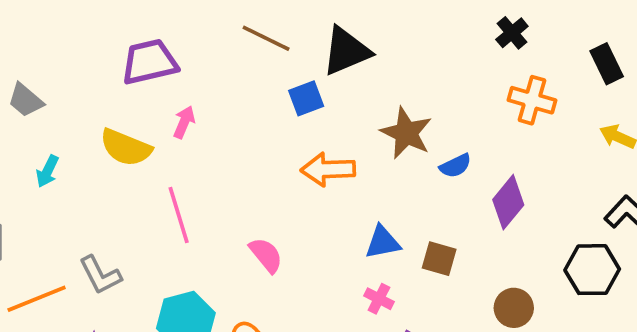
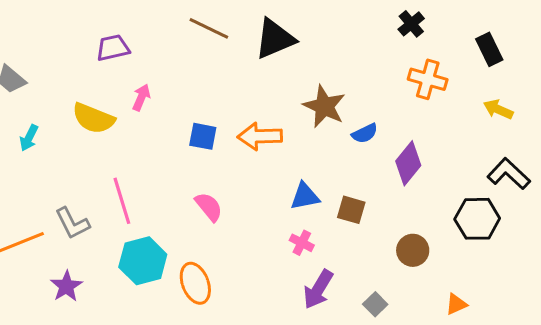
purple trapezoid: (149, 62) -> (113, 48), size x0.7
blue square: (306, 98) -> (203, 136), moved, turned 32
pink line: (179, 215) -> (122, 201), moved

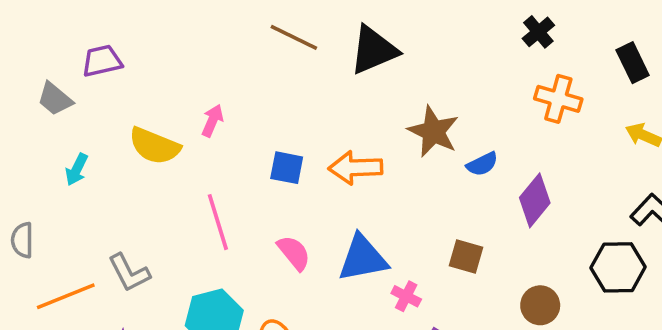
purple trapezoid: (113, 48) -> (102, 61), moved
blue triangle: (305, 196) -> (363, 258), moved, size x1.4
pink line: (122, 201) -> (218, 222), moved

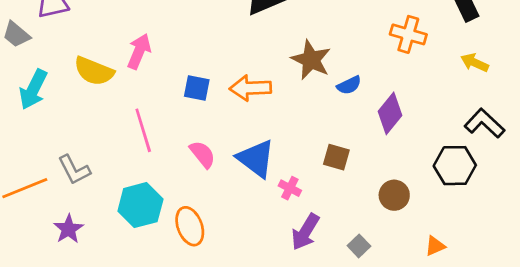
pink arrow: (212, 121) -> (139, 51), size x1.4
cyan arrow: (77, 170) -> (33, 89), size x1.6
blue triangle: (363, 258) -> (256, 159), turned 48

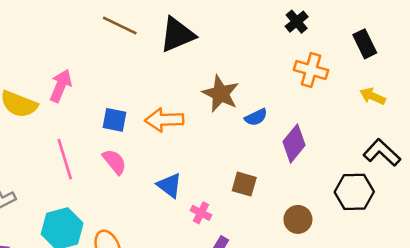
pink semicircle: (202, 154) -> (114, 162), moved
blue triangle: (256, 159) -> (170, 185), size x0.7

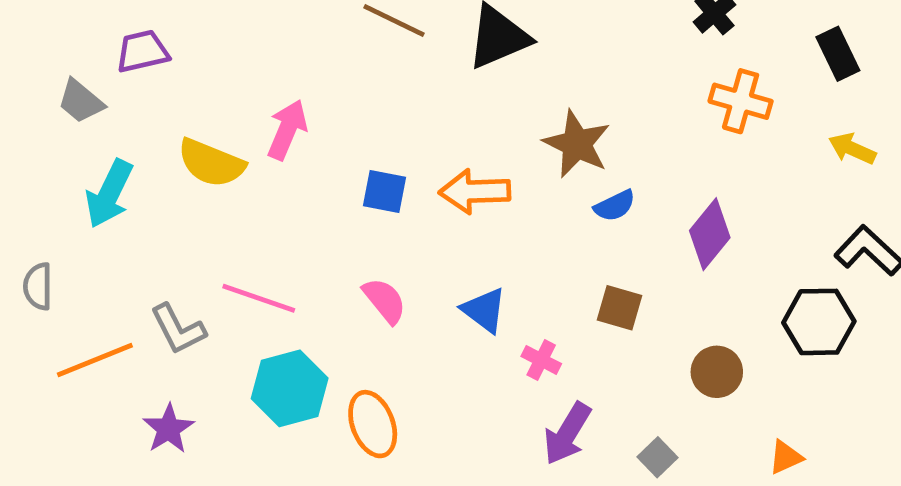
blue semicircle: (256, 117) -> (615, 206), moved
pink line: (65, 159) -> (259, 298), moved, turned -54
pink semicircle: (114, 162) -> (385, 301), moved

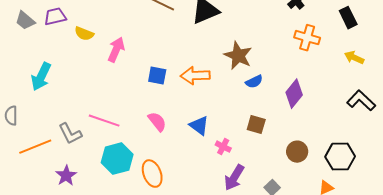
gray trapezoid: (81, 101) -> (25, 21), moved
yellow semicircle: (211, 163) -> (84, 34), moved, size x0.7
black hexagon: (819, 322) -> (340, 157), moved

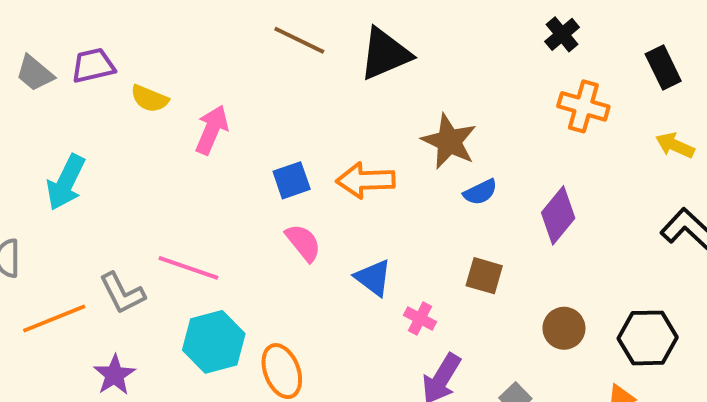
blue square: (157, 76) -> (292, 180), turned -30
pink semicircle: (157, 122) -> (303, 243), moved

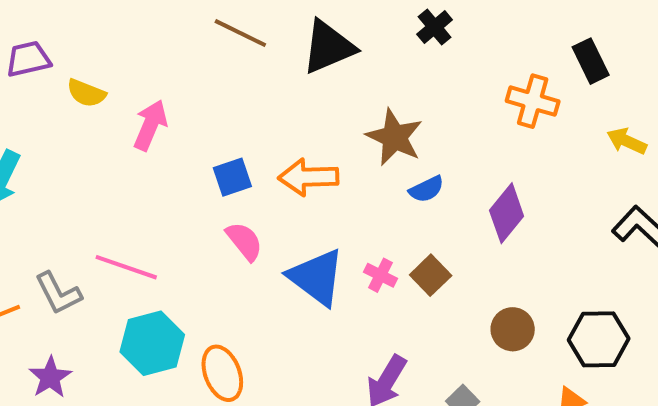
black cross: (562, 34) -> (435, 27), moved
black rectangle: (663, 67) -> (591, 61), moved
brown square: (484, 276) -> (431, 275), turned 30
blue triangle: (373, 278) -> (316, 277), size x1.5
pink cross: (420, 319) -> (380, 275), moved

